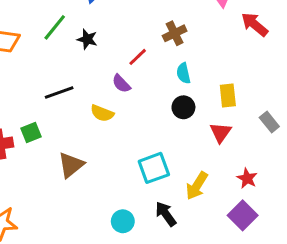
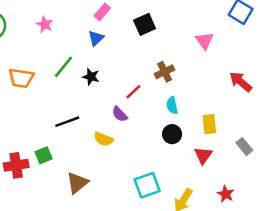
red arrow: (254, 24) -> (241, 82), moved

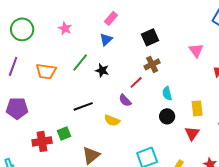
black square: (145, 24) -> (150, 37), moved
pink triangle: (204, 41) -> (196, 50), moved
brown cross: (165, 72) -> (152, 64), moved

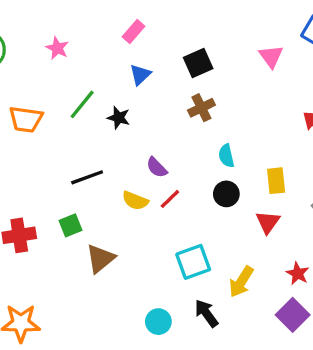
blue triangle: (106, 39) -> (140, 75), moved
pink triangle: (196, 50) -> (271, 56), moved
red line: (136, 82) -> (170, 199), moved
green square: (64, 133) -> (71, 225), moved

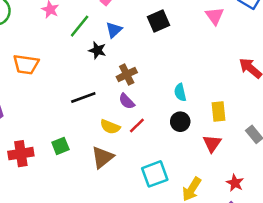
green line: (82, 104) -> (80, 26), moved
brown cross: (201, 108) -> (127, 75), moved
black star: (119, 118) -> (97, 50), moved
black line: (87, 177) -> (83, 97), moved
brown triangle: (100, 259) -> (102, 157), moved

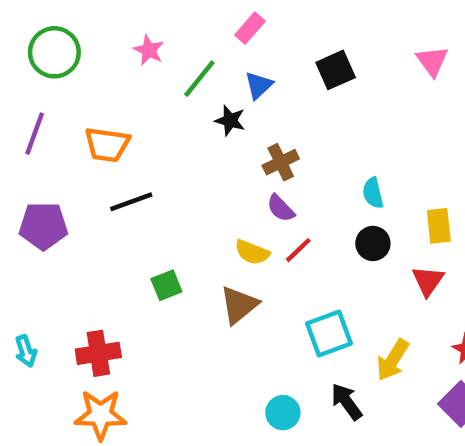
black line: (83, 97) -> (131, 202), moved
red cross: (21, 154) -> (98, 353), moved

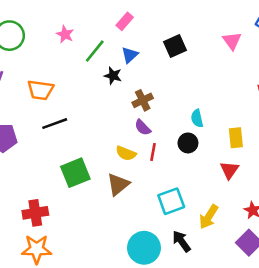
black circle: (373, 243) -> (188, 143), moved
red line: (298, 250) -> (153, 152), turned -36
green square: (166, 285) -> (75, 173), size x1.6
cyan circle: (283, 413) -> (144, 248), size x1.6

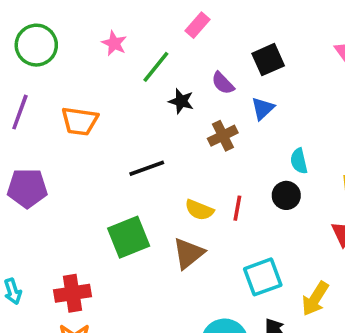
blue triangle: (130, 55) -> (263, 108), moved
black line: (55, 124) -> (147, 168), moved
purple semicircle: (143, 127) -> (223, 83), moved

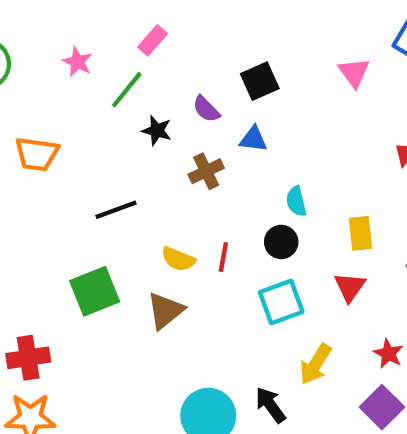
pink rectangle: (197, 25) -> (153, 40), moved
blue triangle: (263, 108) -> (253, 139), turned 50
cyan square: (263, 277) -> (281, 302), moved

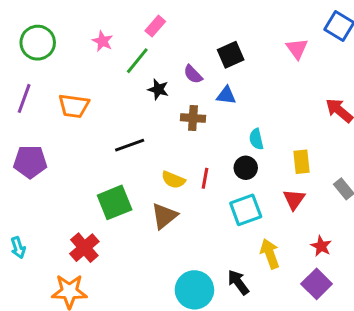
brown cross: (206, 171) -> (193, 118), turned 30
red cross: (28, 358) -> (84, 248), moved, turned -32
yellow arrow: (315, 364) -> (270, 254), turned 128

